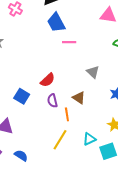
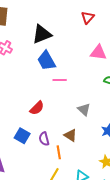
red semicircle: (48, 80) -> (37, 108), moved
blue square: (22, 96) -> (22, 136), moved

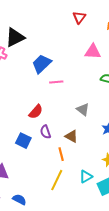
black triangle: (42, 34) -> (15, 37), moved
blue trapezoid: (46, 61) -> (42, 64), turned 80
purple semicircle: (44, 139) -> (45, 132), moved

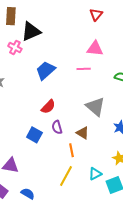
pink triangle: (93, 52) -> (95, 49), moved
blue trapezoid: (42, 64) -> (46, 70), moved
pink line: (56, 82) -> (84, 69), moved
gray triangle: (83, 109) -> (95, 107), size x1.5

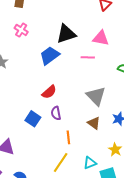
black triangle: (31, 31) -> (66, 34), moved
brown triangle: (83, 133) -> (94, 123), moved

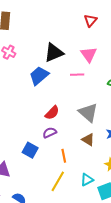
pink triangle: (101, 38) -> (89, 54), turned 48
red semicircle: (49, 92) -> (52, 113), moved
purple semicircle: (56, 113) -> (50, 133), turned 80
blue square: (33, 119) -> (30, 150), moved

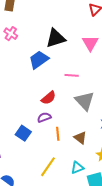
pink line: (77, 75) -> (72, 75), moved
brown triangle: (88, 140) -> (80, 138), moved
orange line: (64, 156) -> (58, 134), moved

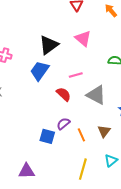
red semicircle: (49, 98) -> (64, 94), moved, turned -77
blue square: (23, 133) -> (47, 136), moved
brown triangle: (80, 138) -> (104, 131), turned 48

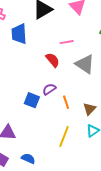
blue trapezoid: (40, 71) -> (19, 34), moved, turned -45
brown triangle: (104, 131) -> (89, 109), moved

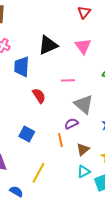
red semicircle: (53, 60) -> (39, 96), moved
purple semicircle: (49, 89) -> (71, 124), moved
yellow line: (64, 136) -> (38, 173), moved

